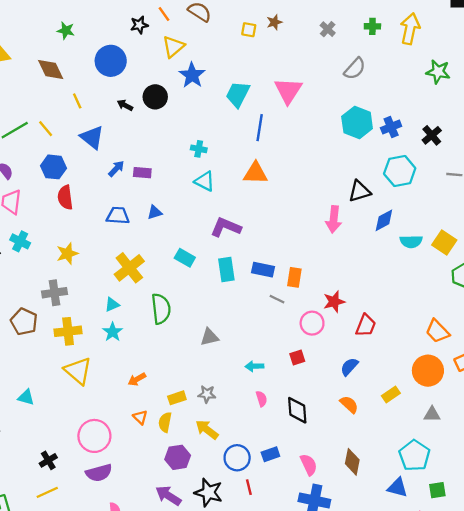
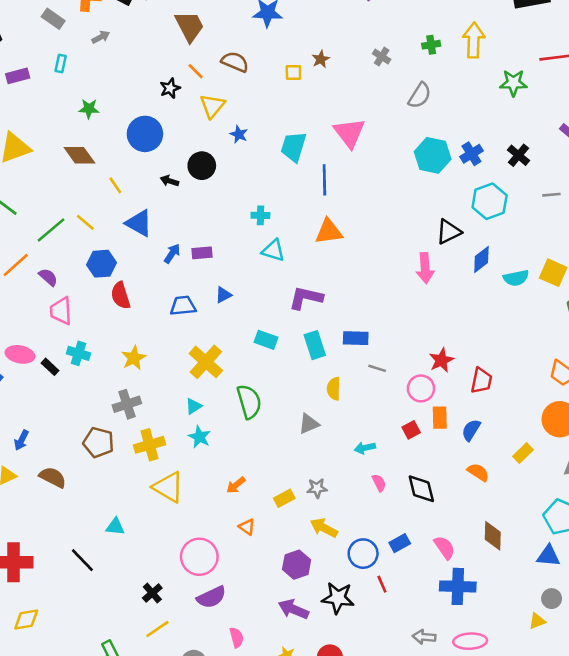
blue star: (192, 75) -> (239, 134), size x0.6
orange rectangle: (294, 277) -> (440, 418), moved
yellow semicircle: (165, 422) -> (334, 389), moved

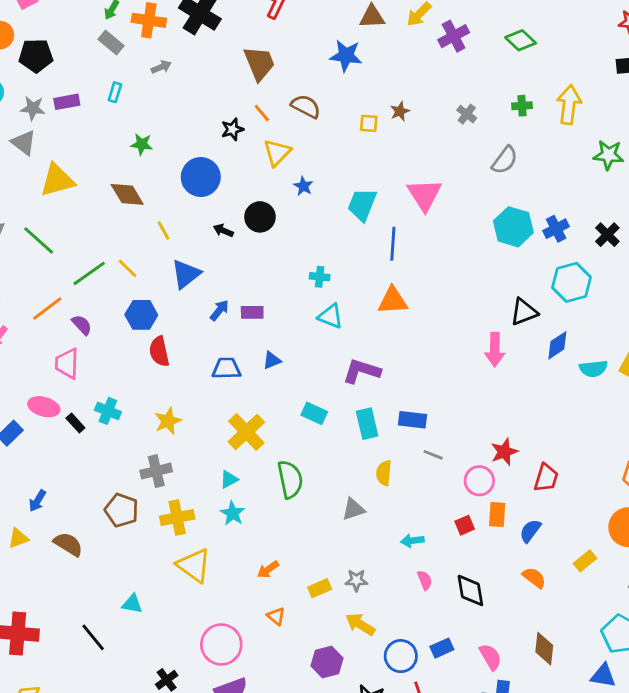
blue triangle: (139, 223) -> (186, 274), turned 48
pink trapezoid: (61, 311) -> (67, 364), moved

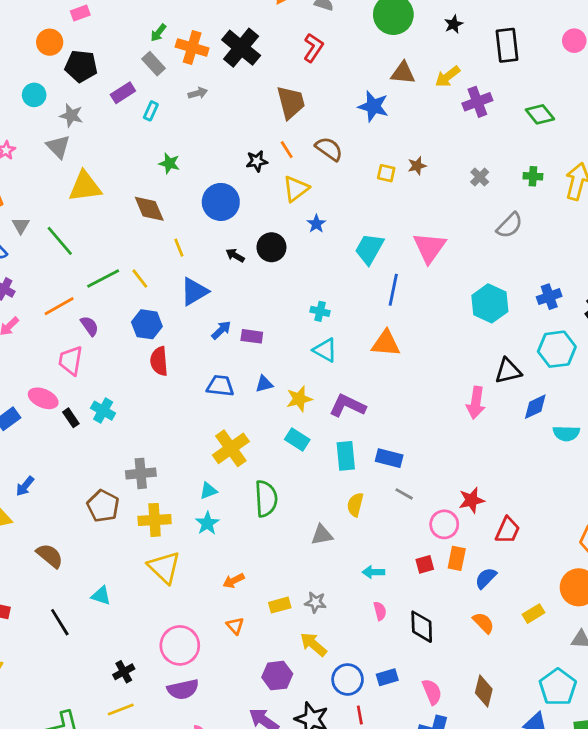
purple rectangle: (67, 102) -> (123, 93), moved, turned -30
cyan hexagon: (513, 227) -> (490, 303), moved
yellow star: (168, 421) -> (299, 399), moved
brown semicircle: (68, 544) -> (50, 556), moved

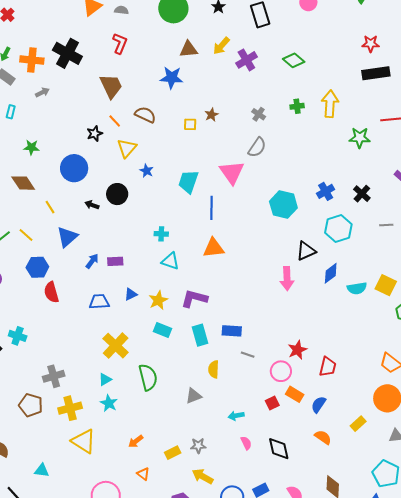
gray semicircle: (510, 225) -> (257, 147), moved
orange rectangle: (457, 558) -> (295, 394), turned -60

